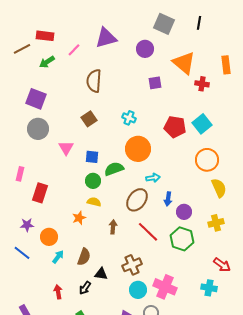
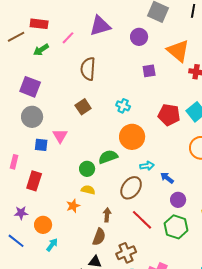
blue square: (92, 157) -> (41, 145), moved
blue arrow: (168, 199) -> (167, 178), moved, turned 120
brown semicircle: (84, 257) -> (99, 237), moved

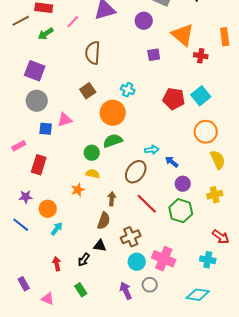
pink triangle: (60, 136) -> (65, 120), turned 42
orange circle: (132, 137) -> (113, 113), moved
pink rectangle: (14, 162) -> (19, 146), turned 48

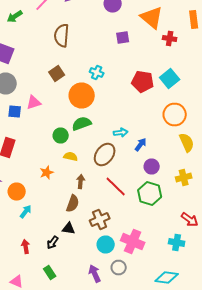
blue arrow: (172, 162) -> (141, 144), turned 88
yellow semicircle: (93, 174) -> (71, 156), moved

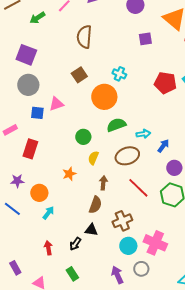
green semicircle: (82, 124) -> (116, 125), moved
brown ellipse: (105, 154) -> (127, 156), turned 35
yellow semicircle: (71, 156) -> (93, 158), turned -80

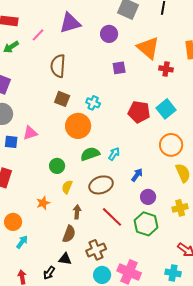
brown square: (79, 75) -> (62, 99), moved, turned -35
cyan arrow: (143, 134) -> (114, 154), moved, turned -48

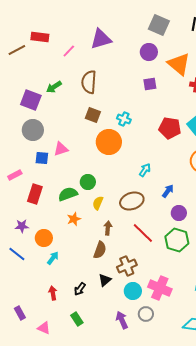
purple circle: (109, 34) -> (149, 52), moved
green arrow: (11, 47) -> (54, 87), moved
green semicircle: (90, 154) -> (68, 194), moved
black triangle: (65, 259) -> (105, 280), moved, turned -48

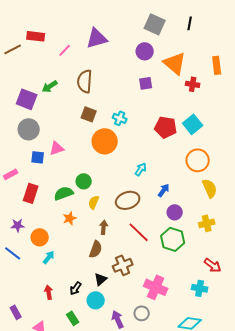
cyan circle: (133, 291) -> (96, 300), moved

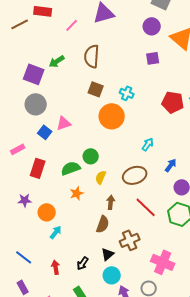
blue square: (38, 157) -> (45, 132), turned 32
blue line: (13, 253) -> (24, 257), moved
cyan circle: (96, 300) -> (112, 275), moved

